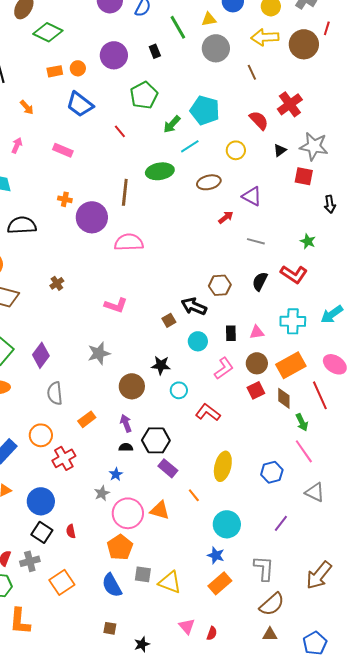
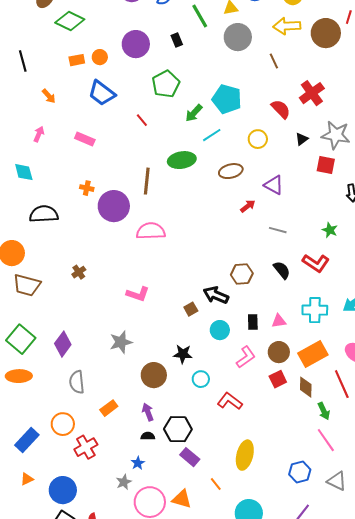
black semicircle: (260, 281) -> (282, 270), turned 114
blue hexagon: (272, 472) -> (300, 472), moved

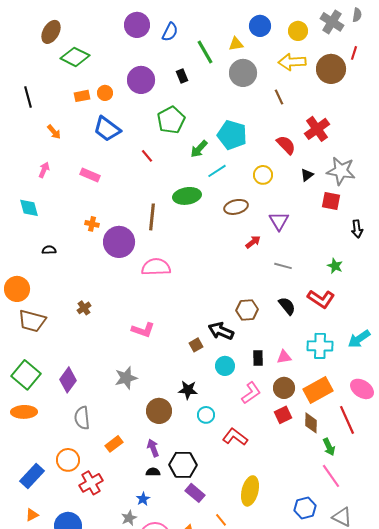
purple triangle: (274, 185) -> (279, 221), turned 30
black semicircle: (44, 214) -> (49, 250), size x0.5

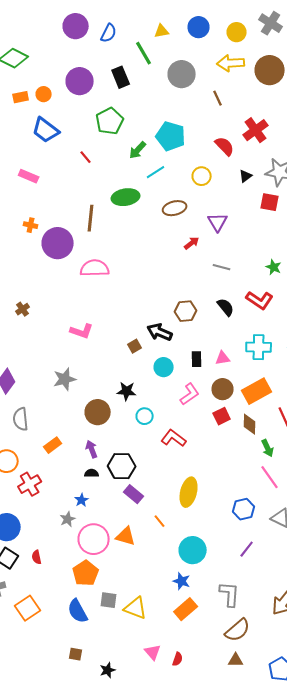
yellow triangle: (236, 44) -> (162, 31), moved
black rectangle: (182, 76) -> (121, 77), size x1.5

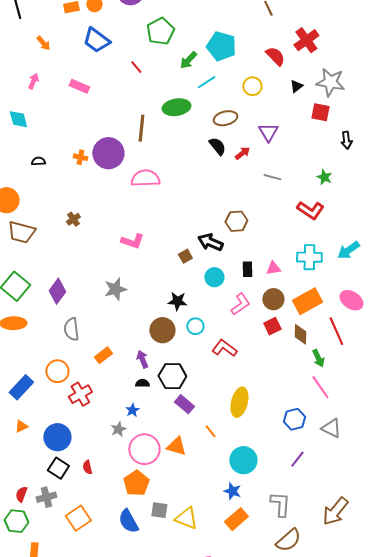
orange cross: (31, 225) -> (80, 157), moved
black semicircle: (226, 307) -> (217, 146), moved
brown circle: (98, 412) -> (162, 330), moved

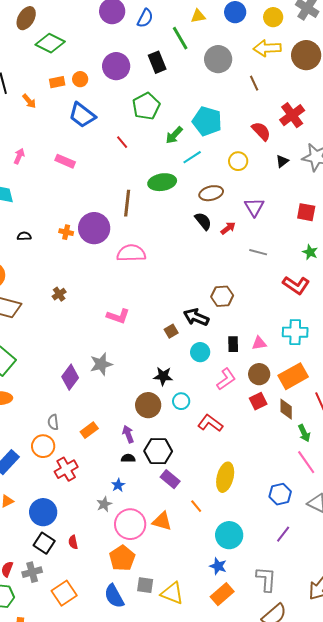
orange arrow: (43, 43) -> (29, 101), moved
red square: (320, 112) -> (306, 212), moved
purple diamond: (57, 291) -> (70, 377), moved
gray semicircle: (71, 329) -> (53, 422), moved, size x0.7

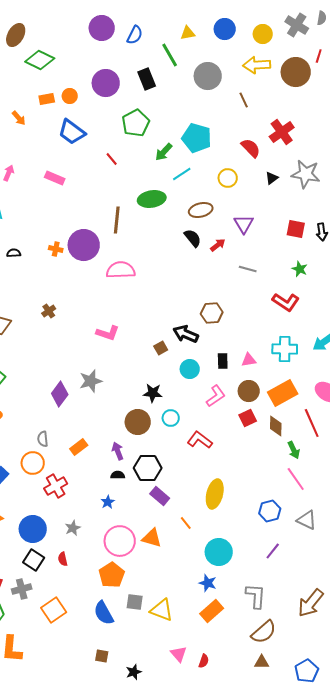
gray star: (104, 504) -> (73, 528), moved

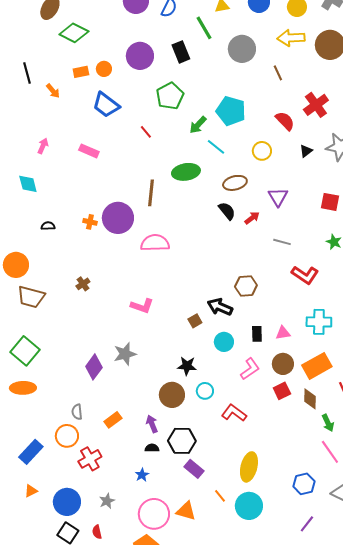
cyan line: (182, 174) -> (216, 147), turned 72
red L-shape: (286, 302) -> (305, 275), moved
cyan circle: (219, 552) -> (249, 506), moved

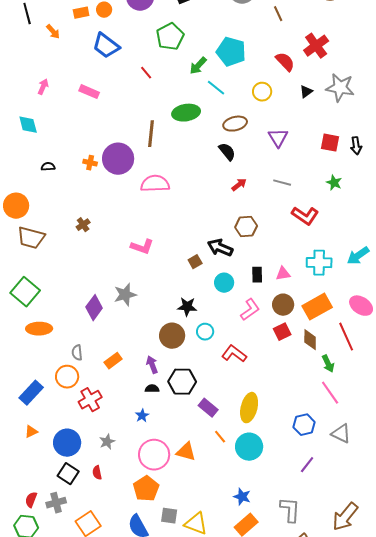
red arrow: (252, 218) -> (239, 185), moved
orange ellipse: (23, 388) -> (39, 329), moved
purple rectangle: (194, 469) -> (208, 408), moved

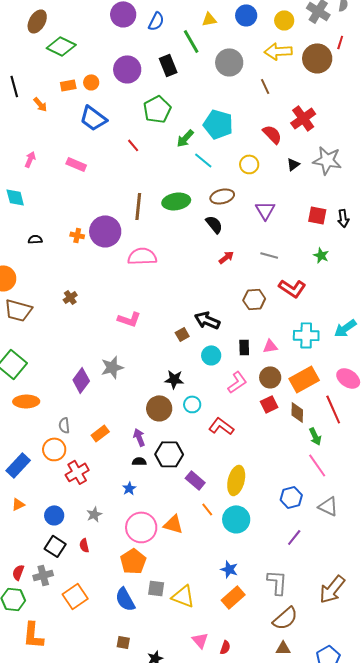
green ellipse: (186, 113) -> (176, 201), moved
brown hexagon: (246, 227) -> (254, 299), moved
blue circle: (67, 443) -> (54, 515), size x0.7

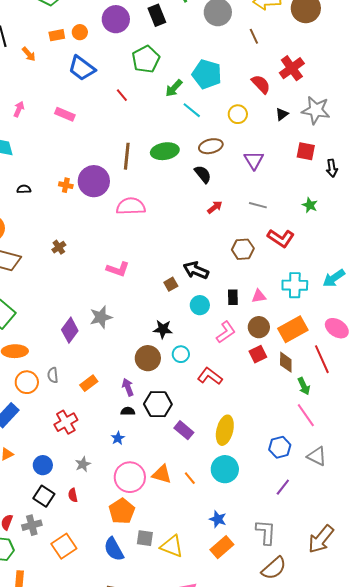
red square: (317, 215) -> (306, 151), moved
orange circle: (54, 449) -> (27, 382), moved
orange line: (207, 509) -> (190, 478), moved

